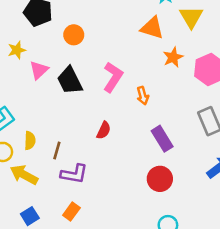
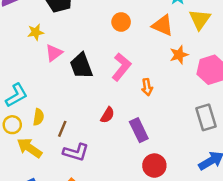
orange circle: (74, 35) -> (121, 22), moved
purple rectangle: (162, 139) -> (139, 130), moved

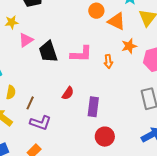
orange circle: (121, 22) -> (96, 11), moved
pink L-shape: (121, 67) -> (81, 54), turned 50
orange arrow: (147, 87) -> (108, 61), moved
purple rectangle: (139, 130) -> (93, 107), turned 30

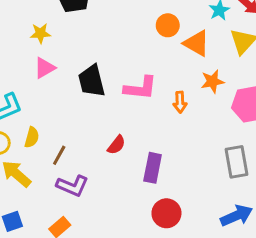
pink triangle: (26, 40) -> (45, 68), moved

